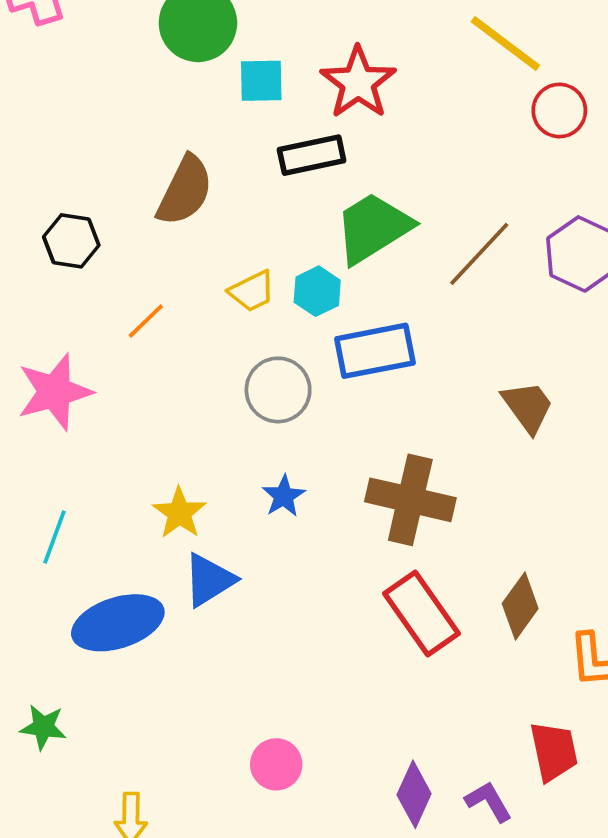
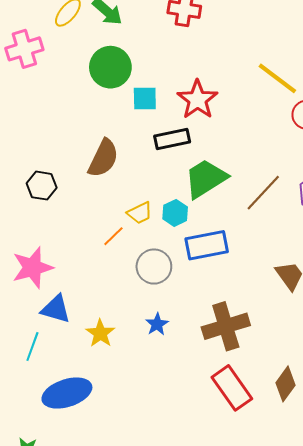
orange line: (146, 321) -> (113, 236), moved
brown cross: (410, 500) -> (226, 326), turned -30
blue triangle: (209, 580) -> (56, 309), moved, turned 48

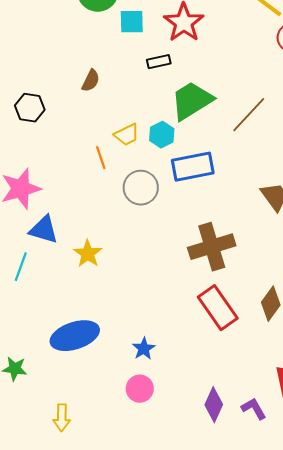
black rectangle: (172, 139) -> (159, 62), size x0.7
brown semicircle: (103, 158) -> (91, 81), size x0.6
orange line: (113, 236) -> (101, 158), turned -65
blue star: (157, 324) -> (144, 349), moved
blue ellipse: (67, 393) -> (75, 336), moved

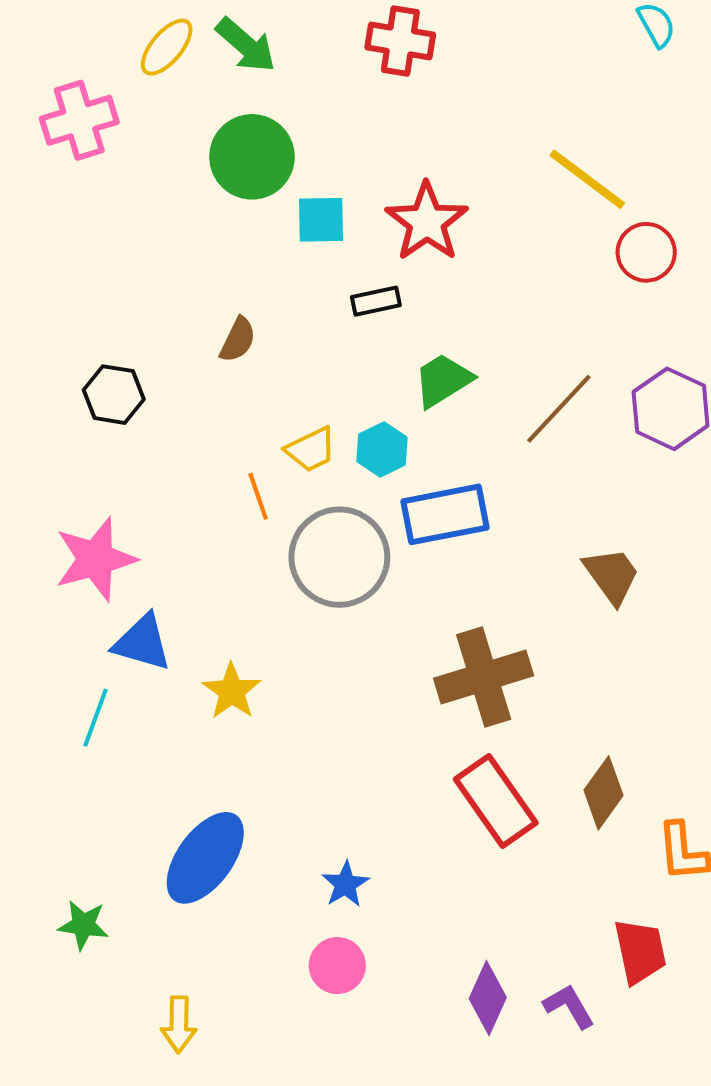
green trapezoid: (192, 101) -> (443, 380), size x0.7
gray circle: (141, 188) -> (339, 557), size x1.4
blue ellipse: (75, 336) -> (205, 858), turned -36

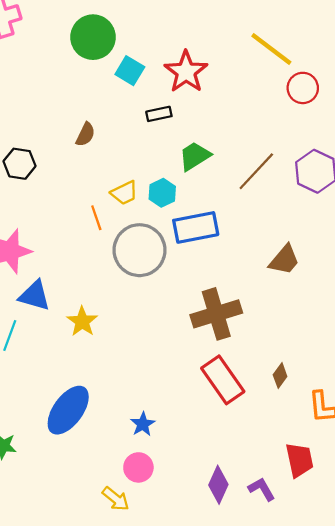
cyan square: (321, 220) -> (130, 71), turned 32
brown trapezoid: (612, 575) -> (284, 260), turned 76
brown diamond: (604, 793) -> (280, 376), size x0.7
yellow arrow: (179, 1024) -> (116, 499), moved, turned -52

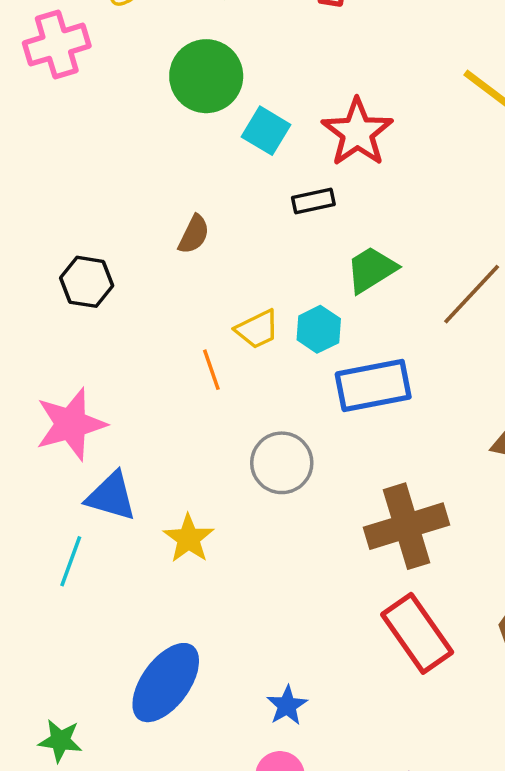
gray circle: (140, 250) -> (282, 463), moved, size x0.7

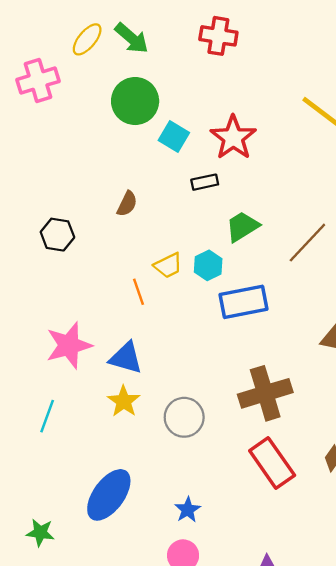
pink star: (71, 424) -> (69, 345), moved
gray circle: (282, 463) -> (184, 417), moved
blue triangle: (111, 496) -> (126, 358), moved

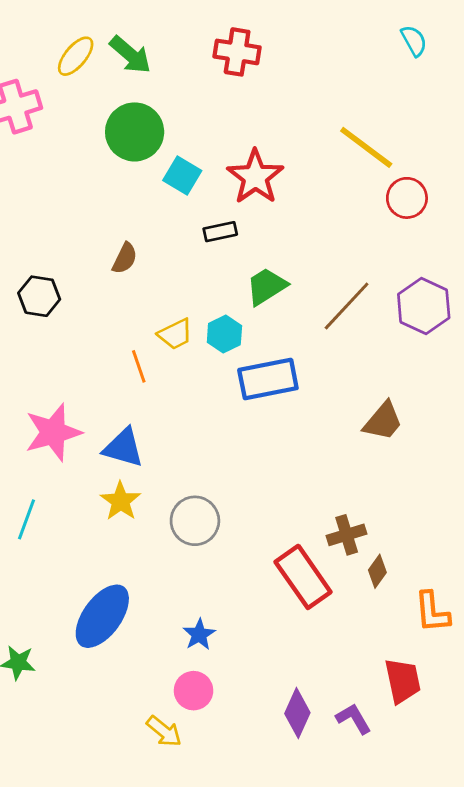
brown cross: (265, 393) -> (347, 535), moved, size x0.6

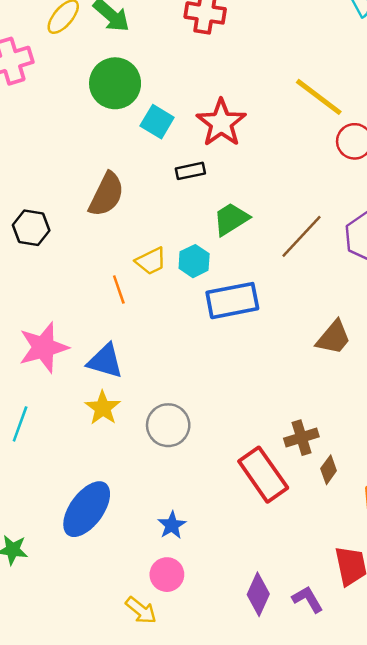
brown semicircle: (125, 258) -> (106, 194), size x1.6

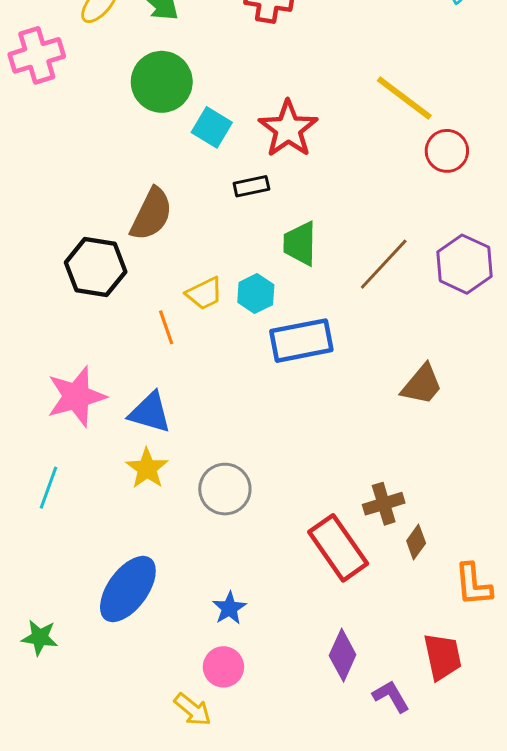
green trapezoid: (231, 219) -> (300, 244), turned -57
black hexagon: (31, 228) -> (96, 267), moved, size x1.4
purple diamond: (258, 594) -> (343, 655), moved

